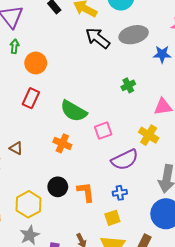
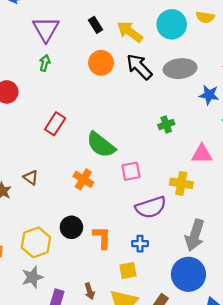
orange circle: (36, 63) -> (101, 63), moved
yellow cross: (149, 135) -> (181, 183), turned -30

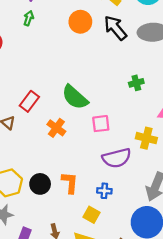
red rectangle: (55, 124) -> (29, 101), moved
black circle: (71, 227) -> (40, 184), moved
yellow square: (128, 270) -> (91, 215), turned 35

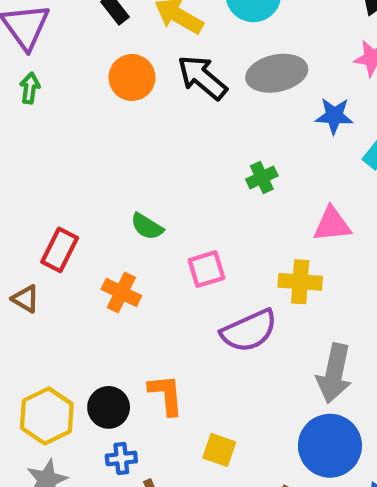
green semicircle: (75, 97) -> (147, 226), size x0.6
blue cross: (104, 191) -> (121, 458), moved

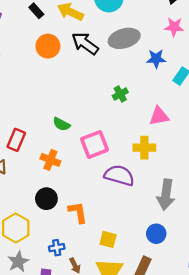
pink square: (206, 269) -> (94, 144), size x1.4
purple semicircle: (249, 331) -> (119, 175), turned -136
black circle: (109, 407) -> (46, 199), moved
blue circle: (330, 446) -> (156, 234), moved, size x0.6

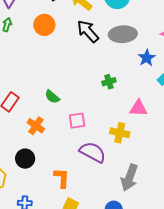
orange circle: (48, 46) -> (44, 25), moved
blue star: (156, 59) -> (147, 58), turned 30
pink square: (94, 144) -> (77, 121), size x0.7
orange L-shape: (78, 212) -> (62, 178), moved

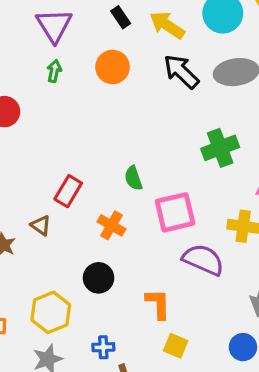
green cross: (109, 82) -> (220, 148), size x1.6
green semicircle: (52, 97) -> (133, 178), turned 35
pink square: (77, 121) -> (175, 212), size x1.5

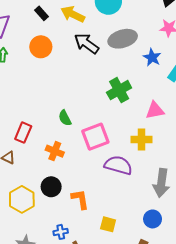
orange L-shape: (158, 304) -> (80, 199), moved
yellow hexagon: (51, 312) -> (22, 199), moved

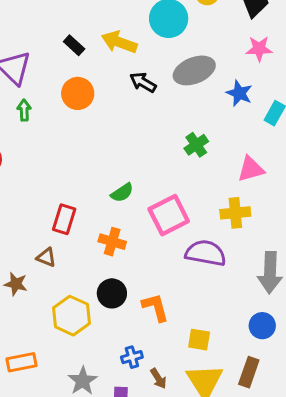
black arrow: (86, 43) -> (143, 82), size x0.7
green cross: (119, 90) -> (196, 145), size x0.7
green semicircle: (65, 118) -> (122, 193), turned -91

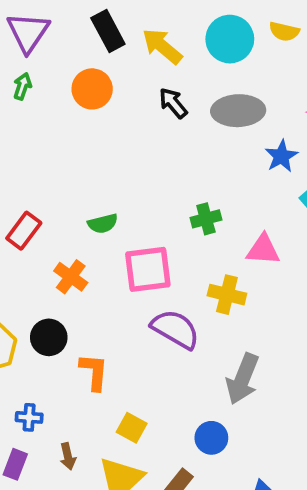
black rectangle: (74, 45) -> (108, 31), size x1.5
green cross: (196, 145) -> (206, 219), moved
blue cross: (132, 357) -> (29, 417), moved

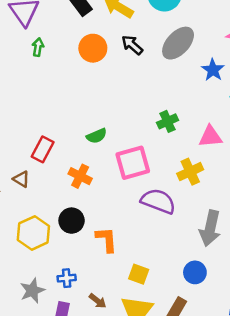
green arrow: (22, 86) -> (38, 47), moved
orange circle: (92, 89) -> (93, 48), moved
gray ellipse: (238, 111) -> (178, 43), turned -36
yellow cross: (227, 295) -> (190, 172), turned -30
brown arrow: (68, 456) -> (98, 301), turned -30

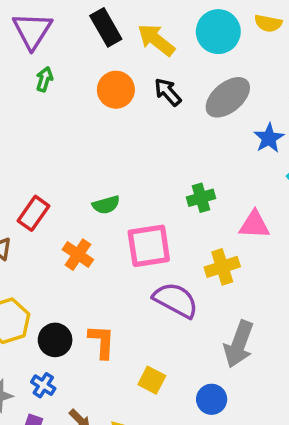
black circle: (72, 221) -> (55, 340), moved
yellow square: (139, 274) -> (152, 380), moved
blue cross: (67, 278) -> (43, 385), turned 30

